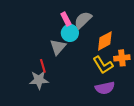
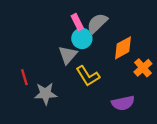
orange cross: (122, 58) -> (143, 68), turned -35
yellow L-shape: (103, 65) -> (88, 76), moved
red line: (43, 66) -> (24, 77), moved

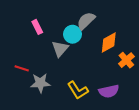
pink rectangle: (77, 22) -> (37, 27), moved
yellow L-shape: (88, 76) -> (78, 90), moved
red line: (24, 77) -> (22, 68), turned -56

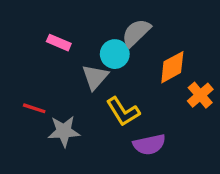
pink rectangle: (37, 27) -> (59, 43), turned -40
yellow L-shape: (78, 90) -> (123, 112), moved
purple semicircle: (109, 91) -> (149, 144), moved

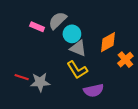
gray semicircle: (136, 33) -> (58, 21), moved
gray triangle: (95, 77) -> (78, 48), moved, turned -48
red line: (34, 108) -> (22, 77), moved

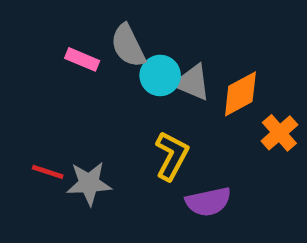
gray semicircle: (58, 21) -> (128, 46), turned -72
gray triangle: (78, 48) -> (192, 82), moved
yellow L-shape: (77, 70) -> (172, 156), turned -120

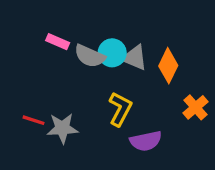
gray semicircle: (128, 46) -> (90, 56), moved, turned -40
orange diamond: (240, 94) -> (168, 66), turned -36
orange cross: (279, 133) -> (196, 107), moved

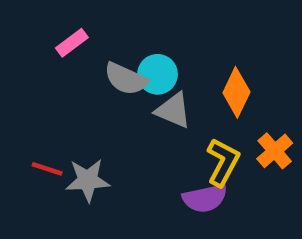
pink rectangle: (58, 42) -> (72, 43), moved, turned -60
gray triangle: (135, 58) -> (173, 110), moved
yellow L-shape: (120, 109) -> (223, 162), moved

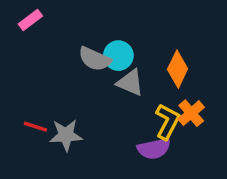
pink rectangle: (72, 43) -> (30, 20), moved
orange cross: (275, 151) -> (191, 113), moved

